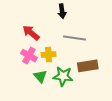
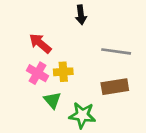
gray line: (74, 38) -> (116, 51), moved
green star: (63, 76) -> (82, 115), moved

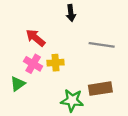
brown rectangle: (115, 87) -> (100, 89), moved
green triangle: (52, 100) -> (18, 84), moved, turned 35

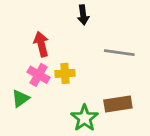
red arrow: (35, 38) -> (41, 44), turned 36
green star: (72, 100) -> (84, 118), turned 30

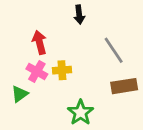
gray line: (119, 53) -> (114, 50), turned 48
brown rectangle: (118, 104) -> (124, 86), moved

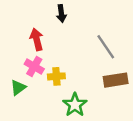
black arrow: (79, 15) -> (61, 13), moved
yellow cross: (62, 70) -> (56, 76), moved

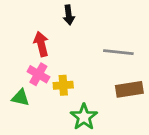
gray line: (106, 47) -> (118, 52), turned -50
green triangle: (18, 88) -> (21, 98), turned 49

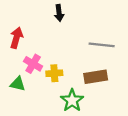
red arrow: (41, 44) -> (16, 38), moved, turned 30
brown rectangle: (129, 89) -> (96, 77), moved

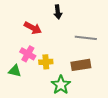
black arrow: (59, 13) -> (58, 12), moved
red arrow: (16, 38) -> (33, 28), moved, turned 102

